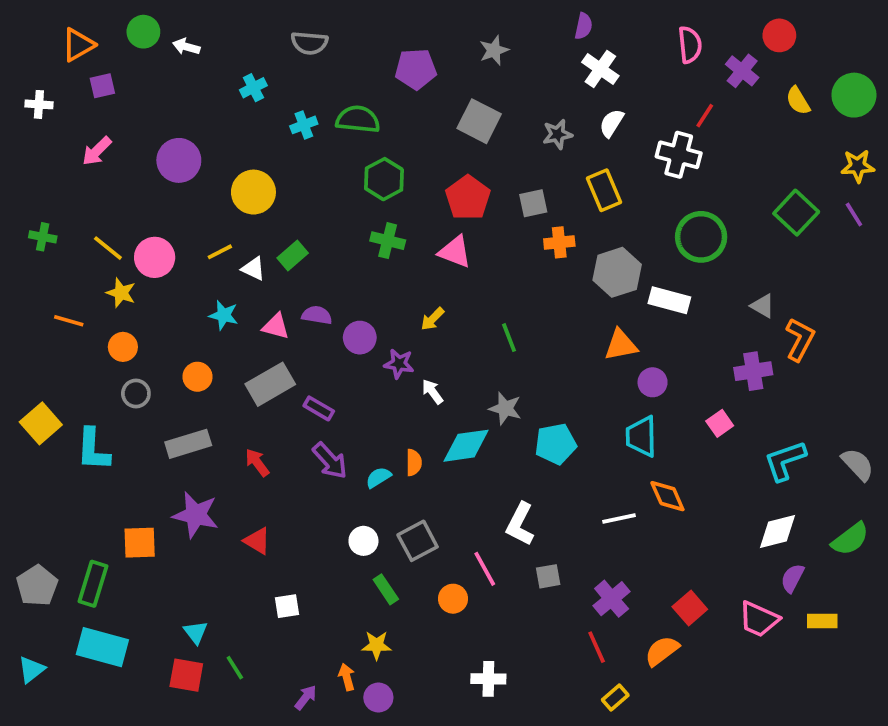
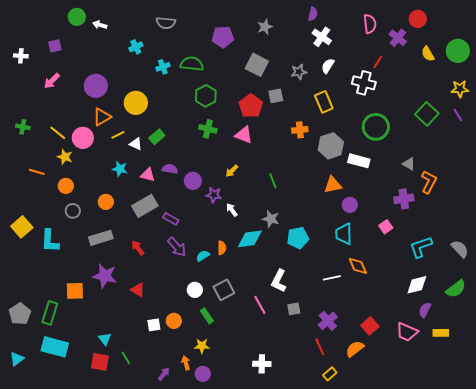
orange triangle: (78, 45) -> (102, 117), moved
gray square: (533, 203) -> (276, 96), moved
orange circle: (453, 599) -> (174, 321), moved

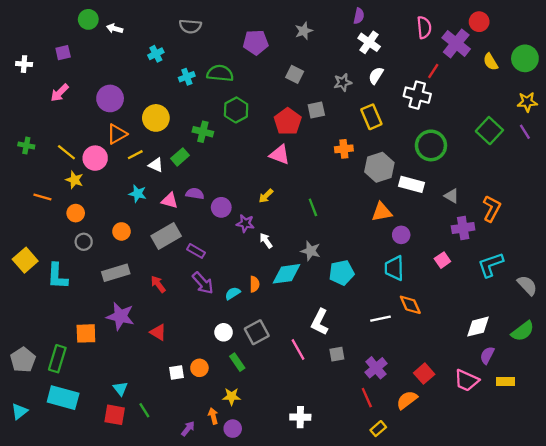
purple cross: (398, 38) -> (456, 43), size x1.4
gray square: (257, 65) -> (295, 74), size x0.7
green cross: (208, 129) -> (203, 132), moved
gray triangle: (409, 164) -> (452, 196), moved
cyan L-shape: (421, 247) -> (491, 265), moved

